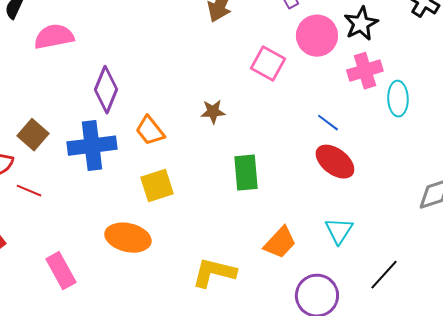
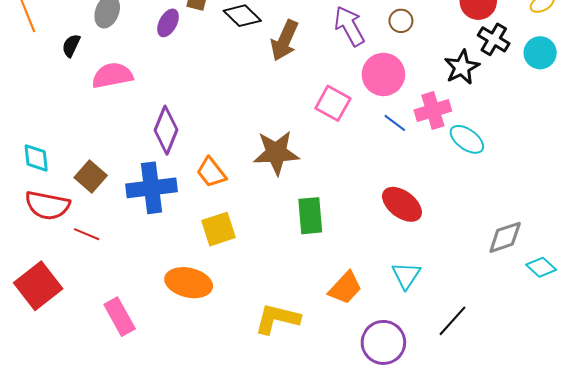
black star: (361, 24) -> (462, 67), moved
cyan ellipse: (398, 99) -> (467, 139), turned -52
brown star: (213, 112) -> (276, 153), size x1.8
blue line: (328, 123) -> (395, 123), moved

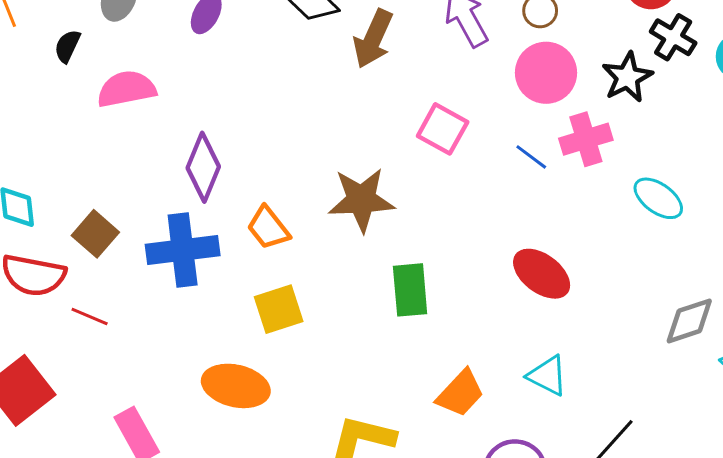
pink circle: (383, 74) -> (546, 73), moved
cyan ellipse: (467, 139) -> (658, 198), moved
cyan triangle: (406, 275) -> (547, 376), turned -36

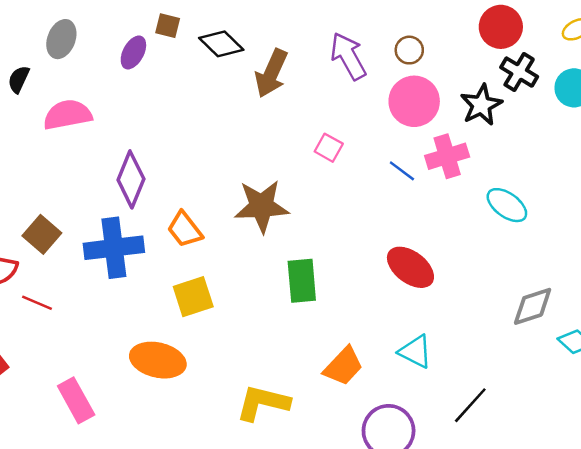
pink square: (443, 129) -> (329, 148), size x0.7

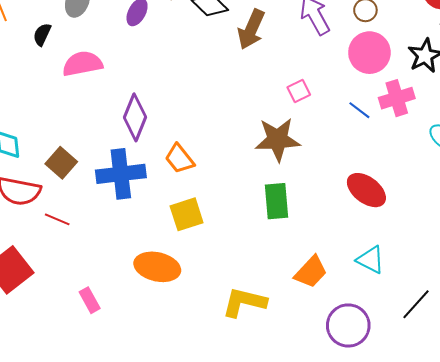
pink square: (329, 148) -> (299, 91), turned 35
brown star: (262, 206) -> (278, 140), moved
pink rectangle: (76, 400) -> (90, 300), size x0.7

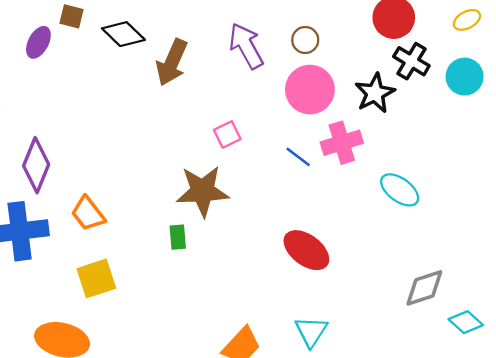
green rectangle: (277, 201) -> (178, 237), moved, size x0.6
cyan triangle: (370, 260) -> (311, 332), turned 36

